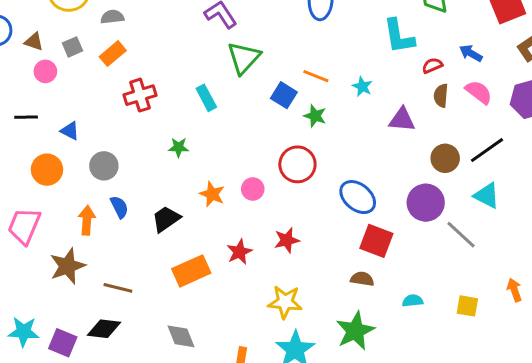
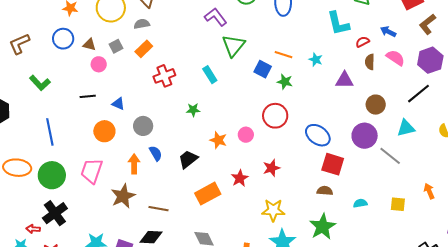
black line: (487, 150) -> (418, 94), moved
cyan triangle: (487, 196) -> (406, 128), turned -36

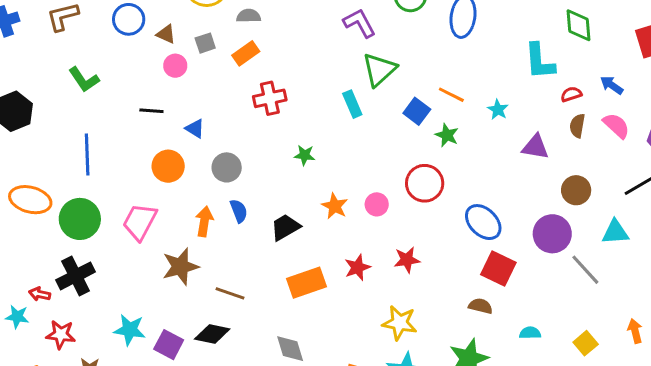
cyan rectangle: (210, 75) -> (352, 104), moved
yellow square: (398, 204) -> (586, 343), turned 35

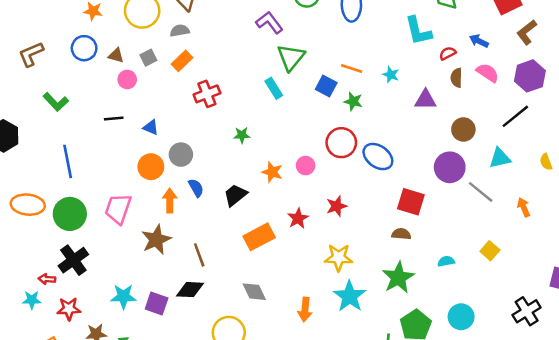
orange circle: (168, 166) -> (151, 167), moved
blue ellipse: (483, 222) -> (378, 157), moved
brown line: (230, 293) -> (199, 255), turned 60
orange arrow: (635, 331) -> (524, 207), moved
cyan semicircle: (530, 333) -> (446, 261), moved

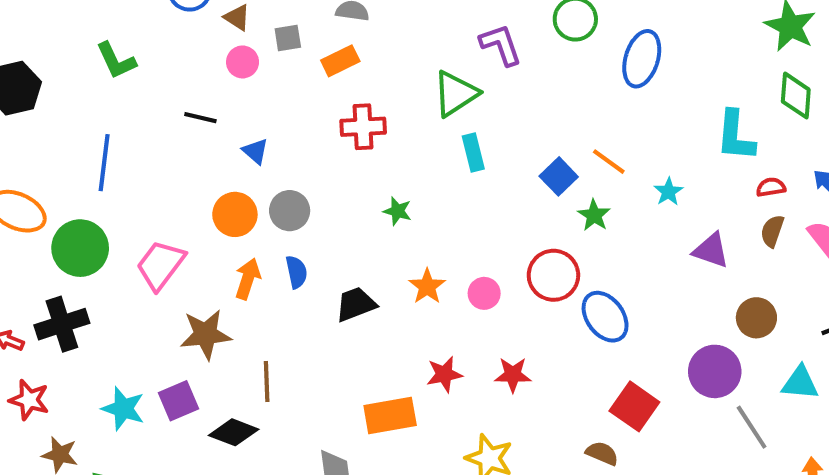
green triangle: (291, 57) -> (456, 94), moved
orange rectangle: (259, 237) -> (390, 416), moved
purple square: (157, 303) -> (178, 401), moved, turned 30

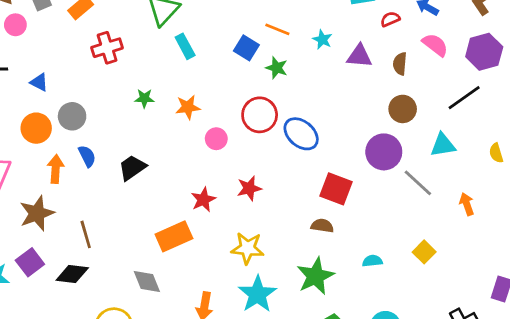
brown semicircle: (772, 231) -> (400, 64), moved
purple triangle: (711, 250) -> (359, 56), moved
orange star: (427, 286) -> (188, 107), moved, turned -30

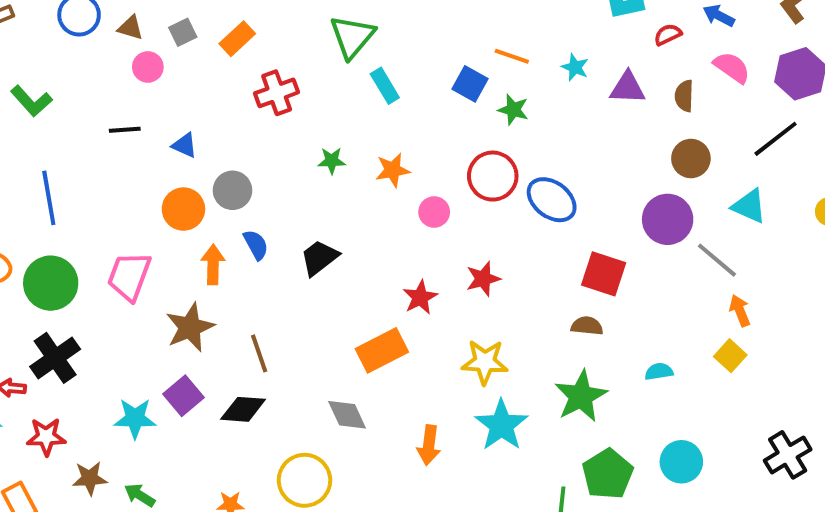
cyan triangle: (443, 145) -> (749, 206), turned 36
orange arrow: (467, 204) -> (740, 311), moved

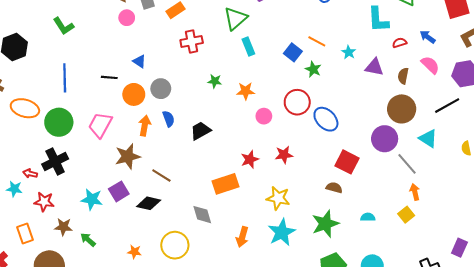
black line: (125, 130) -> (109, 77), moved
brown circle: (691, 158) -> (402, 109), size x1.4
brown line: (259, 353) -> (161, 176), turned -48

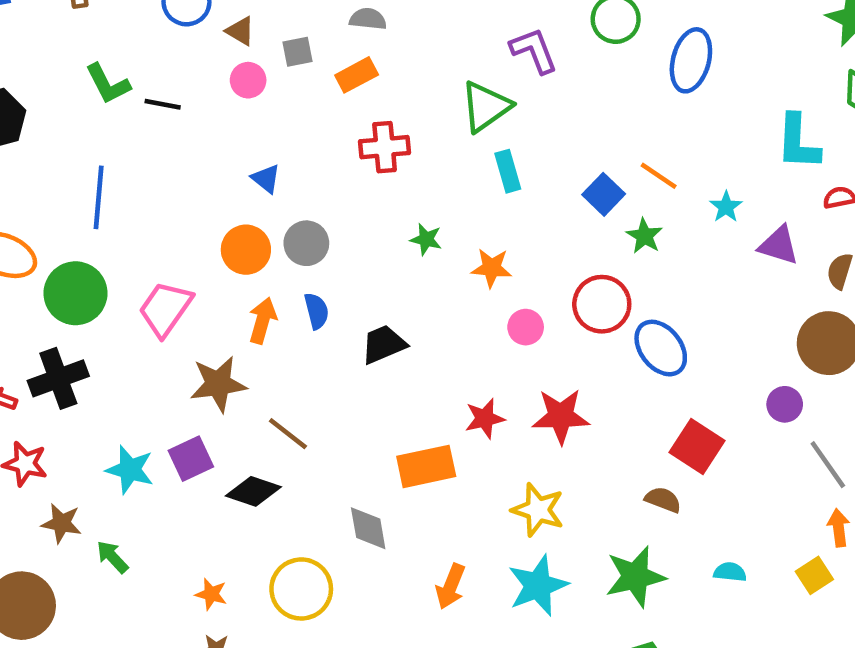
black line: (109, 77) -> (163, 104), moved
purple circle: (385, 139) -> (785, 404), size x0.6
red star: (284, 155) -> (561, 416), size x1.4

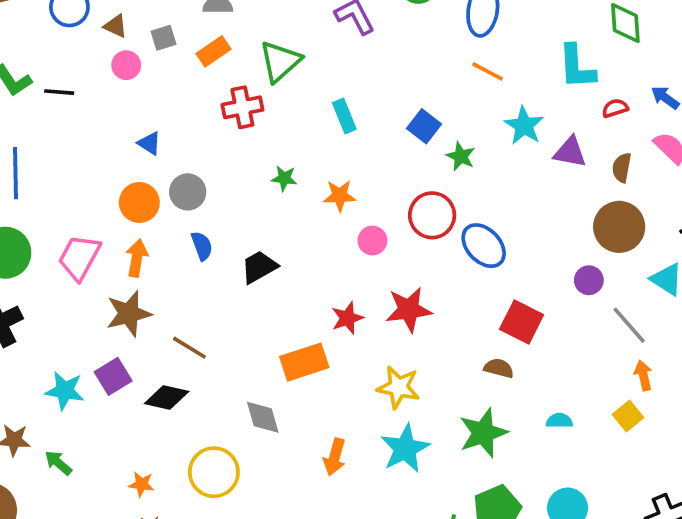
green triangle: (486, 107) -> (280, 61), moved
orange line: (659, 176) -> (488, 71), moved
cyan star: (726, 207) -> (524, 126), size x1.5
orange arrow: (263, 320) -> (137, 258), moved

